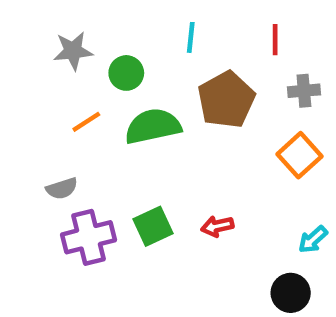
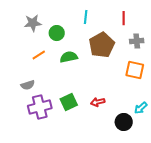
green semicircle: (153, 126) -> (69, 57), size x0.7
orange square: (300, 155) -> (135, 70), turned -36
black circle: (291, 293) -> (124, 122), moved

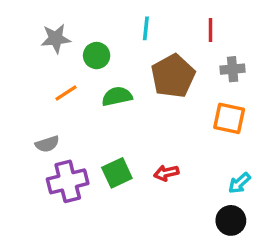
black circle: (124, 122) -> (231, 220), moved

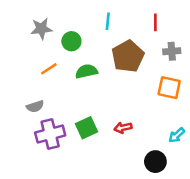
black circle: (231, 220) -> (155, 162), moved

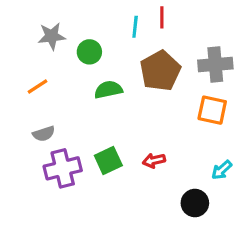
red line: (155, 22) -> (162, 17), moved
gray cross: (172, 51) -> (215, 64), size x1.5
orange line: (49, 69) -> (37, 87), moved

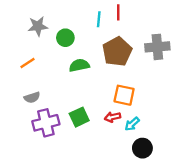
orange square: (212, 110) -> (124, 95), moved
cyan arrow: (222, 170) -> (132, 124), moved

